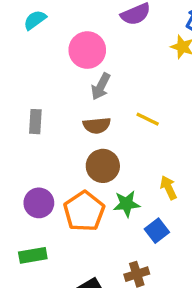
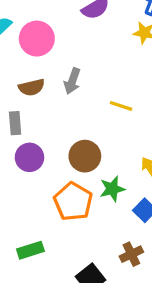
pink circle: (87, 50) -> (37, 39), moved
brown semicircle: (97, 125) -> (32, 87), moved
purple circle: (39, 203) -> (29, 157), moved

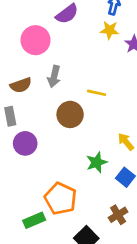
pink circle: (37, 39) -> (35, 40), moved
brown circle: (85, 156) -> (70, 114), moved
orange pentagon: (73, 202) -> (61, 199), moved

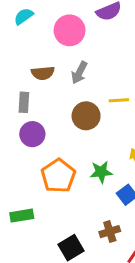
yellow line: (97, 93) -> (119, 100), turned -30
orange pentagon: (61, 199) -> (58, 176), moved

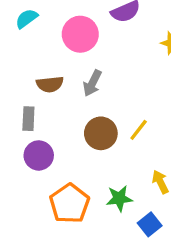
yellow line: (119, 100) -> (139, 130), moved, turned -48

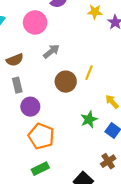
gray arrow: (92, 83) -> (51, 51), turned -140
brown semicircle: (50, 84) -> (15, 60), moved
orange pentagon: (69, 204) -> (41, 136), moved

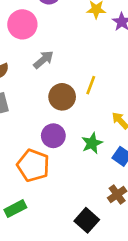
purple circle: (30, 107) -> (53, 136), moved
green rectangle: (40, 169) -> (15, 209), moved

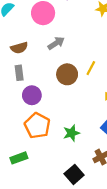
purple circle: (53, 136) -> (32, 95), moved
green star: (92, 143) -> (71, 133), moved

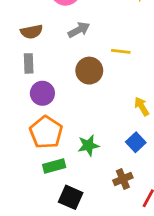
yellow line: (91, 68) -> (121, 51), moved, turned 64
green rectangle: (19, 158) -> (54, 166), moved
black square: (74, 174) -> (71, 197), moved, turned -30

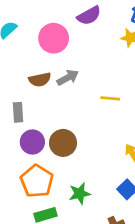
brown semicircle: (32, 32) -> (40, 80), moved
brown circle: (89, 71) -> (63, 143), moved

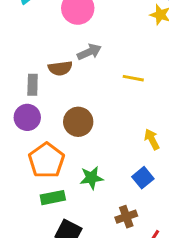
brown semicircle: (40, 80) -> (60, 68), moved
purple circle: (32, 142) -> (27, 117), moved

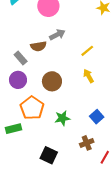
yellow line: (133, 78) -> (87, 51), turned -48
gray rectangle: (33, 85) -> (21, 58), turned -40
yellow arrow: (152, 139) -> (88, 76), moved
green rectangle: (53, 198) -> (13, 129), moved

